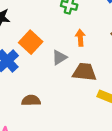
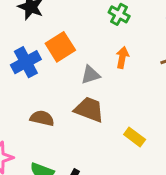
brown trapezoid: (84, 72) -> (89, 109), moved

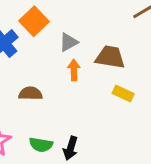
orange arrow: (122, 57) -> (74, 70), moved
brown trapezoid: (89, 109) -> (110, 57), moved

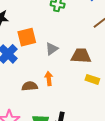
orange square: (34, 21) -> (27, 37), turned 36
orange arrow: (74, 70) -> (49, 78), moved

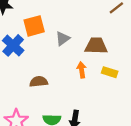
orange arrow: (49, 78) -> (82, 70), moved

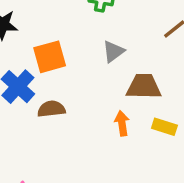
gray triangle: (63, 38) -> (113, 51), moved
brown semicircle: (39, 82) -> (51, 109), moved

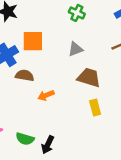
orange arrow: (122, 123) -> (46, 95), moved, turned -119
yellow rectangle: (164, 127) -> (95, 107), turned 42

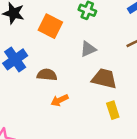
orange square: (33, 41) -> (50, 26), moved, turned 30
brown semicircle: (25, 75) -> (47, 75), moved

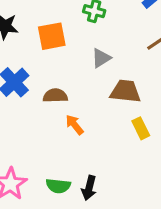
orange square: (50, 26) -> (52, 36), turned -30
orange arrow: (60, 100) -> (75, 125), turned 84

